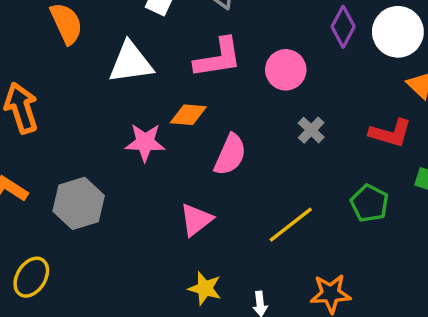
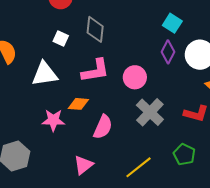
gray cross: (311, 130) -> (150, 112), size x1.8

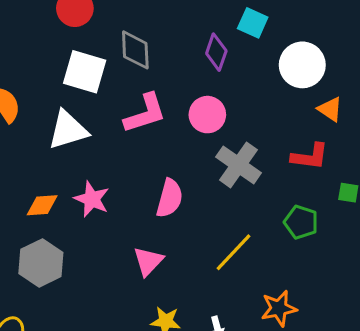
white square: (61, 39) -> (85, 72), size x1.8
purple diamond: (168, 52) -> (216, 52), moved
orange diamond: (78, 104) -> (42, 205), moved
pink star: (53, 120) -> (92, 199), turned 30

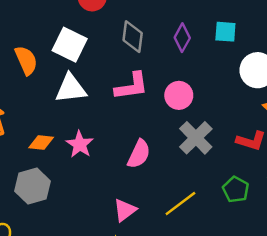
cyan square: (253, 23) -> (225, 32), turned -30
purple diamond: (216, 52) -> (182, 38), moved
white square: (85, 72) -> (70, 45), moved
pink triangle: (148, 261) -> (125, 210), moved

